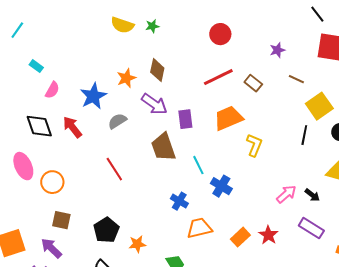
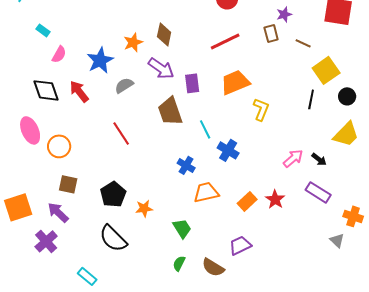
brown rectangle: (253, 83) -> (271, 33), moved, turned 36

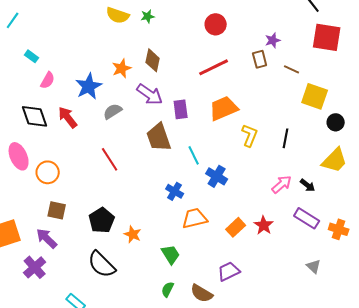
yellow square: (326, 70) -> (315, 96), turned -36
black line: (311, 99) -> (286, 138), moved
orange star: (144, 208) -> (133, 234), turned 30
orange cross: (353, 216) -> (339, 229), moved
gray triangle: (337, 240) -> (314, 266), moved

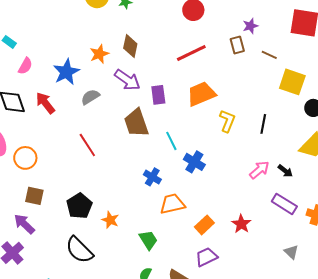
red star: (264, 225) -> (241, 224), moved
orange rectangle: (236, 227) -> (204, 225), moved

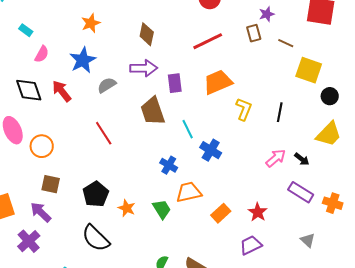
orange star: (99, 54) -> (91, 23), moved
purple arrow: (127, 80) -> (144, 68), turned -36
green trapezoid: (148, 240) -> (162, 209), moved
purple trapezoid: (206, 257) -> (251, 245), moved

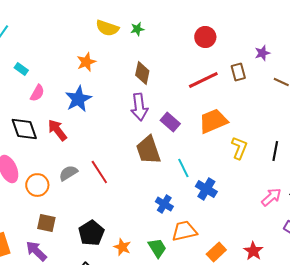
brown rectangle: (254, 33) -> (238, 72), moved
purple arrow: (144, 68) -> (139, 107), turned 84
purple rectangle: (175, 83) -> (170, 122), turned -42
gray semicircle: (107, 85) -> (68, 173), moved

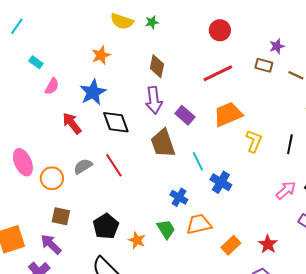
brown rectangle: (238, 72) -> (264, 65), moved, turned -60
black diamond: (24, 129) -> (116, 122), moved
green trapezoid: (157, 248) -> (166, 229), moved

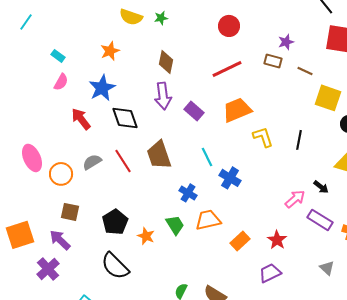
cyan rectangle: (36, 62) -> (58, 56), moved
yellow L-shape: (254, 141) -> (263, 137), turned -40
brown trapezoid: (163, 143) -> (159, 155), moved
pink arrow: (286, 190) -> (295, 199), moved

